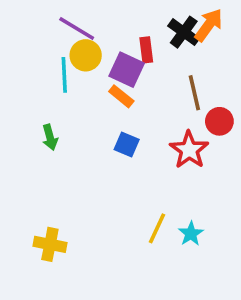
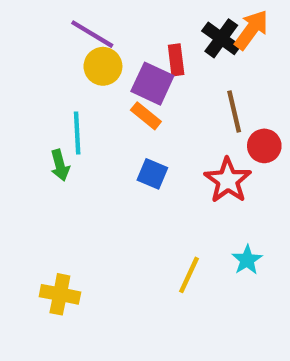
cyan line: (64, 75) -> (77, 133), moved
cyan star: (191, 234) -> (247, 260), moved

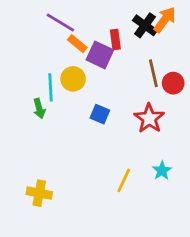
yellow circle: (103, 66) -> (73, 79), moved
orange rectangle: (146, 116) -> (77, 44), moved
red circle: (264, 146) -> (173, 83), moved

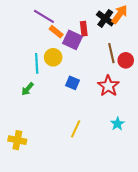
green arrow: (39, 109) -> (28, 89), moved, turned 56
yellow line: (124, 180) -> (76, 129), moved
yellow cross: (39, 193) -> (17, 140), moved

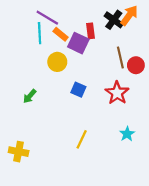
cyan line: (37, 63) -> (40, 33), moved

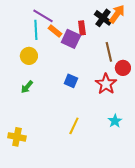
yellow circle: (57, 62) -> (29, 56), moved
red circle: (136, 65) -> (123, 68), moved

